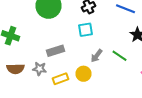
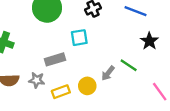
cyan square: (86, 30) -> (79, 38), moved
gray arrow: (96, 56) -> (108, 73), moved

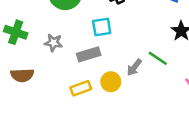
gray rectangle: (55, 59) -> (89, 54), moved
gray star: (37, 80) -> (53, 43), moved

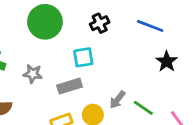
green line: (158, 58) -> (143, 108), moved

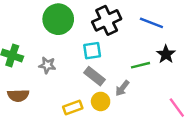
black cross: (100, 23) -> (107, 20), size x1.6
gray rectangle: (70, 86) -> (95, 76), moved, turned 55
green line: (143, 108) -> (141, 65), moved, turned -48

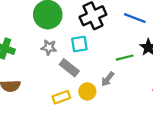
gray star: (47, 65) -> (49, 47), moved
gray rectangle: (95, 76) -> (69, 68), moved

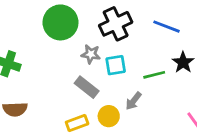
cyan square: (79, 44) -> (116, 65), moved
gray star: (49, 47) -> (91, 54), moved

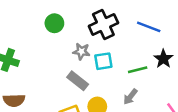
green circle: (60, 22) -> (54, 23), size x0.6
gray arrow: (134, 101) -> (130, 97), moved

